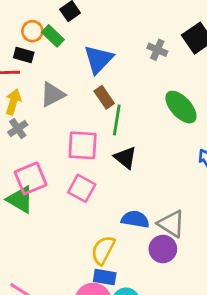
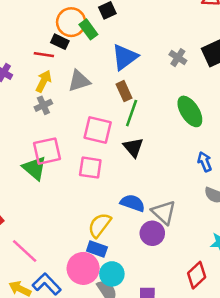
orange circle: (32, 31) -> (71, 22), size x1.5
pink square: (82, 188) -> (90, 168), turned -30

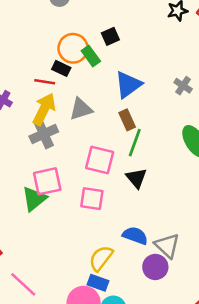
yellow arrow: (44, 81) -> (44, 109), size x1.4
gray cross: (43, 105) -> (44, 134), size x1.5
green triangle: (35, 168) -> (34, 199), turned 40

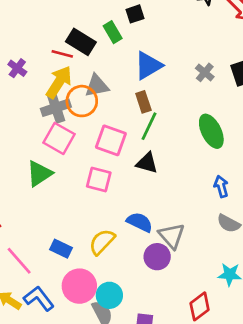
orange circle: (73, 48) -> (82, 101), moved
black rectangle: (61, 68) -> (81, 42), size x1.5
black triangle: (136, 178) -> (147, 163), turned -40
pink square: (47, 181) -> (59, 138), moved, turned 36
blue rectangle: (98, 283) -> (61, 249), moved

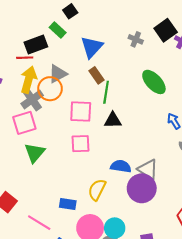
black rectangle: (81, 42) -> (36, 45), turned -35
pink square: (59, 138) -> (24, 123), moved, turned -30
purple circle: (157, 257) -> (142, 188), size x1.4

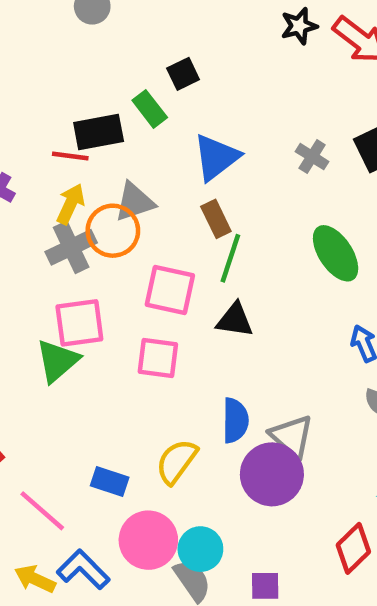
yellow arrow: (29, 80) -> (71, 204), size x0.7
pink square: (24, 123) -> (79, 323), moved
blue semicircle: (121, 166) -> (235, 420), turned 72

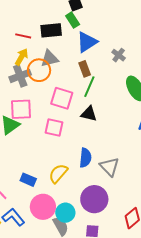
green rectangle: (150, 109) -> (73, 20), moved
black rectangle: (99, 132) -> (51, 30), moved
gray cross: (312, 157) -> (119, 55), moved
purple circle: (272, 474) -> (94, 199), moved

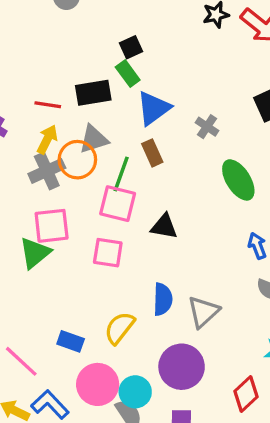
green line: (89, 87) -> (121, 174), moved
gray triangle: (109, 167) -> (203, 312), turned 35

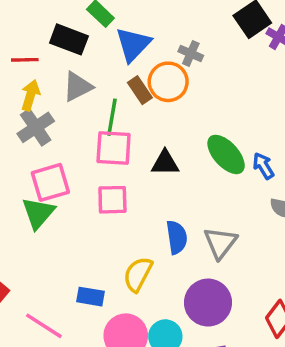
black rectangle: (93, 93) -> (69, 39), turned 40
orange circle: (77, 160) -> (168, 82), moved
green ellipse: (238, 180) -> (226, 154), moved

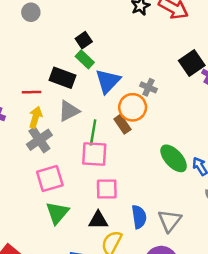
brown rectangle: (140, 90) -> (122, 124), moved
black triangle: (165, 163) -> (98, 220), moved
pink square: (112, 200) -> (107, 189), moved
green triangle: (38, 213) -> (57, 213), moved

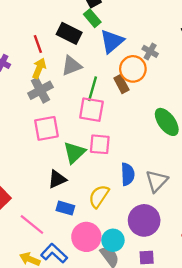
red line: (31, 92) -> (38, 44), turned 66
green triangle: (57, 213) -> (74, 153), moved
black triangle: (98, 220) -> (57, 179), moved, turned -30

